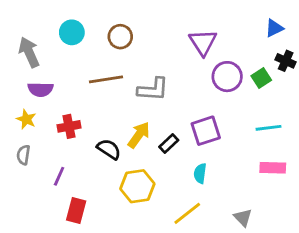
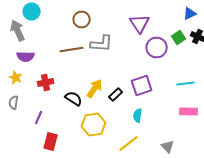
cyan circle: (72, 32) -> (32, 12), moved
green square: (261, 78) -> (179, 38), moved
gray L-shape: (153, 89) -> (102, 44), moved

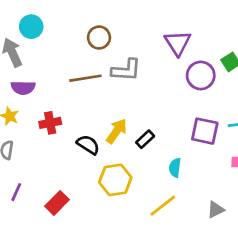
purple square: (142, 86) -> (205, 131), moved, turned 30
purple line: (39, 118) -> (16, 192), moved
red rectangle: (51, 142) -> (57, 203), turned 30
gray triangle: (168, 146) -> (216, 210), turned 48

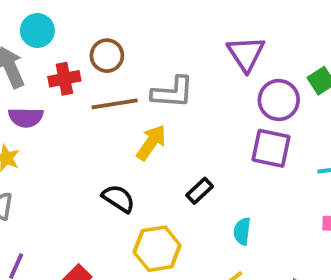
brown circle: (99, 38) -> (107, 56), moved
red cross: (50, 123) -> (64, 79), moved
yellow arrow: (117, 131) -> (151, 142), moved
purple square: (205, 131) -> (271, 148), moved

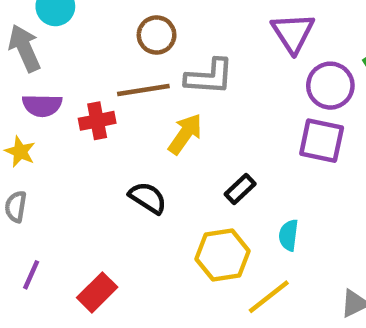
brown circle: (107, 56) -> (157, 35), moved
red cross: (64, 79) -> (97, 121), moved
yellow hexagon: (157, 249) -> (223, 255), moved

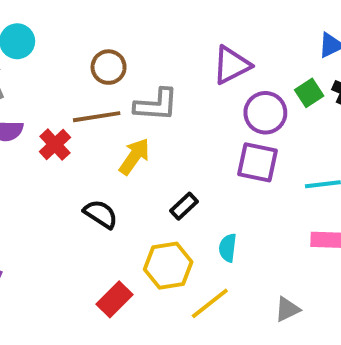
purple triangle: (293, 33) -> (232, 65), turned 36
red cross: (97, 121) -> (55, 145), turned -32
red rectangle: (97, 292) -> (114, 299), moved

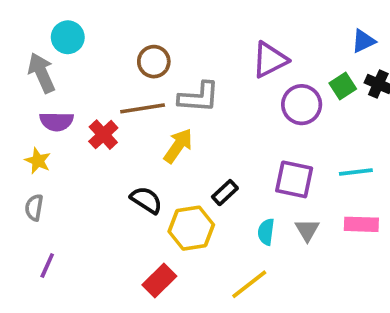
purple square: (257, 162) -> (294, 179), moved
yellow hexagon: (168, 266) -> (191, 228), moved
gray triangle: (287, 309) -> (307, 230), moved, turned -35

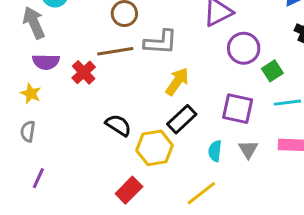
green square: (343, 86) -> (272, 71), moved
yellow arrow: (178, 146) -> (177, 81), moved
black rectangle: (225, 193) -> (182, 119), size x1.4

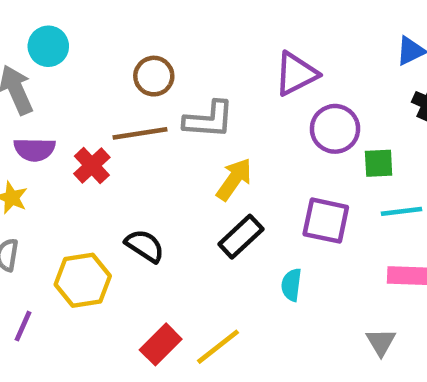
green square: (272, 71) -> (379, 163), turned 30
yellow hexagon: (155, 148) -> (83, 280), moved
gray triangle: (248, 149) -> (381, 342), moved
yellow line: (201, 193) -> (218, 347), moved

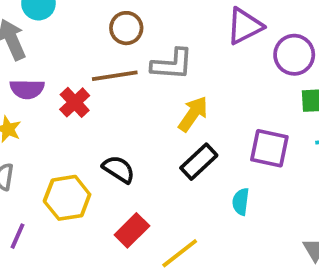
purple circle: (335, 129) -> (294, 55), moved
red rectangle: (161, 344) -> (132, 230), moved

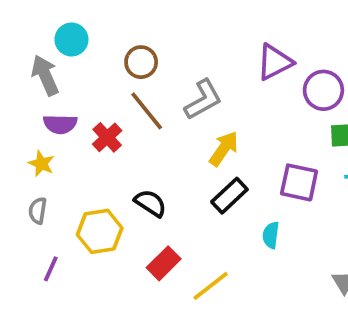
brown circle: (126, 28) -> (141, 62), moved
gray L-shape: (172, 64) -> (203, 100), turned -33
brown line: (115, 76) -> (147, 111), turned 60

